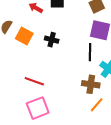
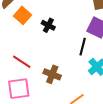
brown cross: (91, 84) -> (52, 74), moved

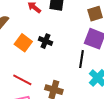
orange square: (23, 15) -> (23, 43), moved

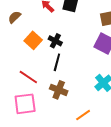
black line: (82, 59) -> (57, 62), moved

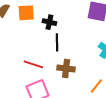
orange square: (33, 40) -> (26, 13), moved, turned -30

